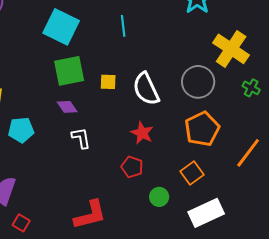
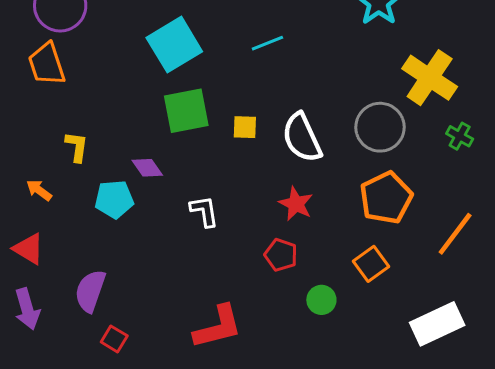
cyan line: (123, 26) -> (267, 43), turned 75
cyan square: (61, 27) -> (174, 45), turned 33
purple diamond: (67, 107) -> (147, 168), moved
white rectangle: (206, 213) -> (437, 324), moved

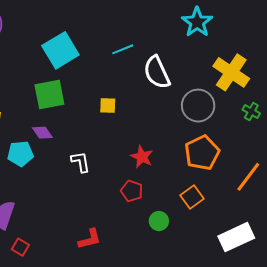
green square: (186, 111) -> (49, 94), moved
white semicircle: (302, 138) -> (157, 72), moved
red L-shape: (218, 327) -> (90, 239), size x0.7

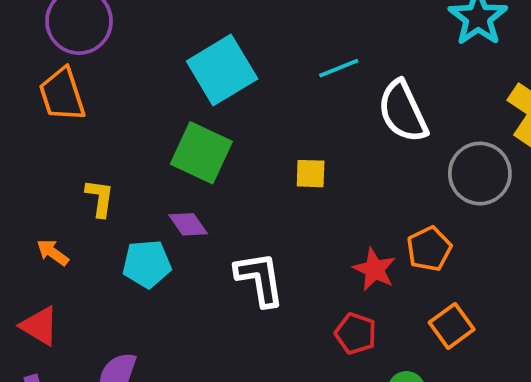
green square: (49, 94) -> (201, 153), turned 36
orange pentagon: (202, 153) -> (429, 249), moved, size x0.7
white L-shape: (81, 162) -> (260, 279), size x1.4
orange square: (192, 197) -> (452, 326), moved

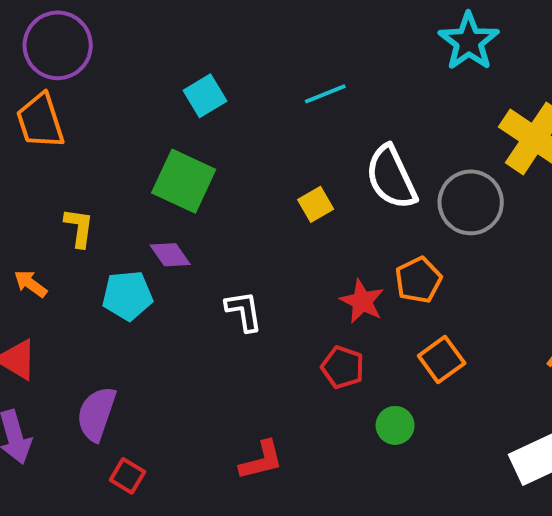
cyan square: (222, 70) -> (205, 96), size x0.6
white semicircle: (403, 111) -> (391, 177), moved
yellow square: (311, 174) -> (316, 204), moved, turned -32
white L-shape: (260, 279) -> (244, 311), size x0.7

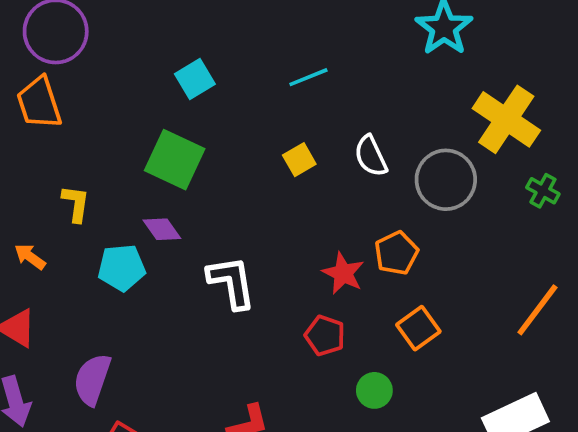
white semicircle: (391, 177) -> (371, 156), size x0.7
yellow square: (316, 204) -> (299, 160), moved
white L-shape: (244, 311) -> (231, 282), size x1.4

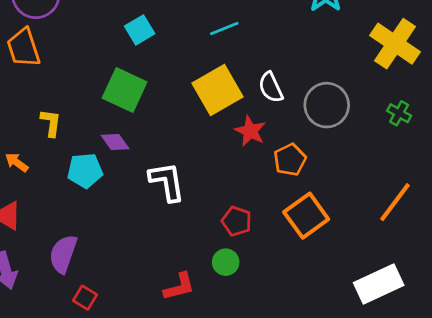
yellow cross: (506, 119) -> (395, 44), moved
yellow square: (299, 160) -> (217, 90), size x2.0
red star: (343, 273) -> (250, 131), moved
orange square: (418, 328) -> (306, 216), size x1.4
green circle: (374, 390) -> (226, 262), moved

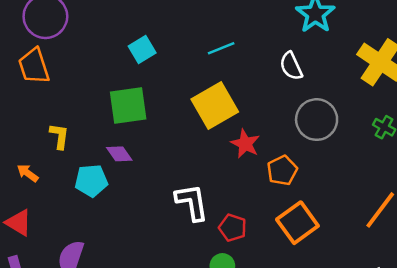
white semicircle: (271, 87) -> (291, 66), moved
green square: (125, 90) -> (128, 106), turned -33
white L-shape: (167, 182) -> (192, 202), moved

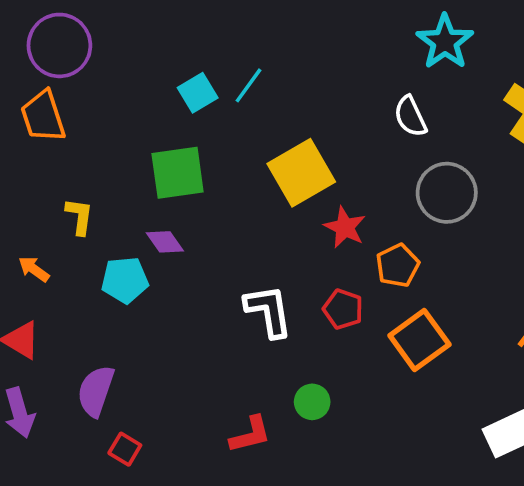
cyan line: (221, 48) -> (249, 85), moved, turned -32
red pentagon: (233, 228) -> (343, 309), moved

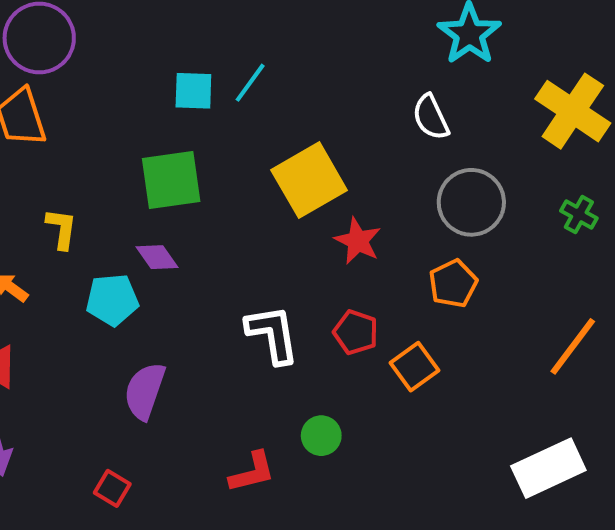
cyan square: (198, 93) -> (193, 91), turned 33
orange pentagon: (398, 265) -> (453, 283), moved
orange square: (419, 340) -> (415, 367), moved, size x0.7
purple semicircle: (96, 391) -> (145, 391), moved

